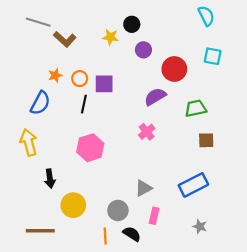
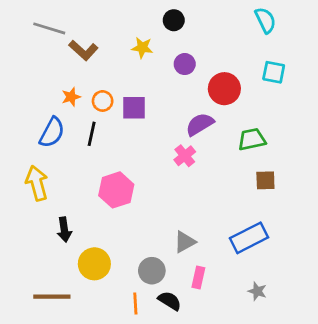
black circle: (132, 24) -> (174, 20), moved
black line: (84, 104) -> (92, 134), moved
pink cross: (147, 132) -> (185, 156), moved

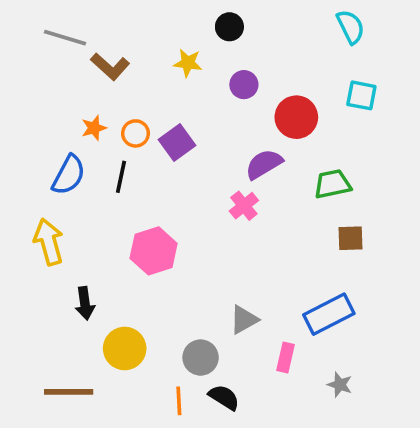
purple square: (134, 108) -> (177, 142), turned -36
pink rectangle: (198, 278) -> (285, 358), moved

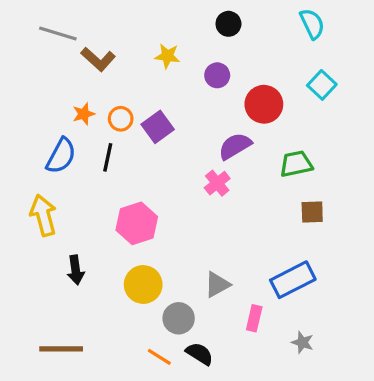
black circle: (229, 27) -> (228, 24), moved
cyan square: (361, 95) -> (322, 85), turned 32
yellow circle: (125, 348) -> (143, 284), moved
orange line: (179, 401) -> (159, 357), turned -55

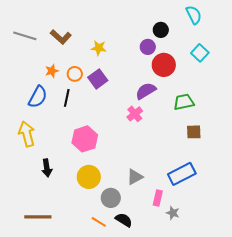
black circle: (228, 24) -> (161, 30), moved
gray line: (58, 33) -> (25, 36), moved
yellow star: (167, 56) -> (99, 48), moved
purple circle: (217, 75) -> (148, 47), moved
gray star: (302, 342) -> (173, 213), moved

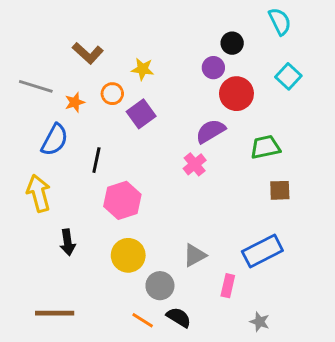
gray line: (25, 36) -> (36, 86), moved
orange circle: (75, 74) -> (112, 94), moved
black line: (67, 98) -> (96, 160), moved
gray star: (173, 213) -> (260, 322), moved

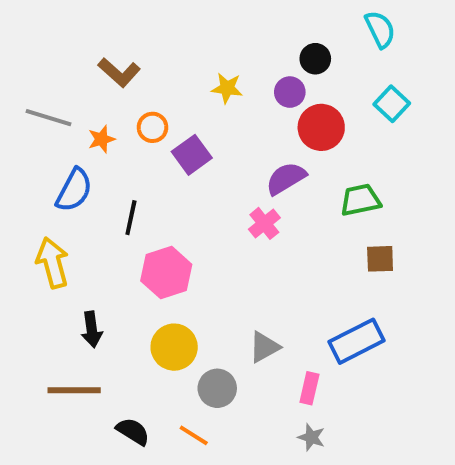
yellow star: (143, 69) -> (227, 88), moved
brown line: (55, 313) -> (74, 390), moved
black semicircle: (179, 317) -> (133, 431), moved
gray star: (260, 322) -> (311, 437), moved

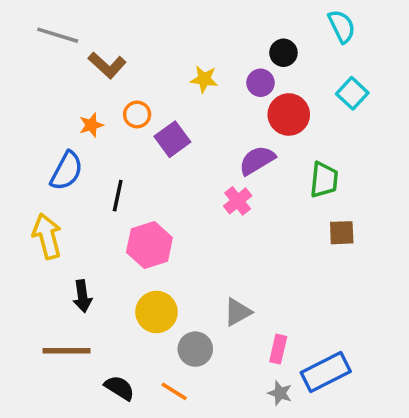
gray line: (49, 118) -> (58, 35), moved
green trapezoid: (360, 200) -> (324, 180), turned 108
blue rectangle: (357, 341) -> (326, 372), moved

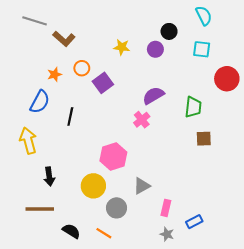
cyan square: (352, 93) -> (202, 49), moved, turned -36
red circle: (289, 114) -> (227, 79), moved
pink hexagon: (149, 245) -> (113, 156), moved
blue rectangle: (326, 372) -> (194, 222), size x0.6

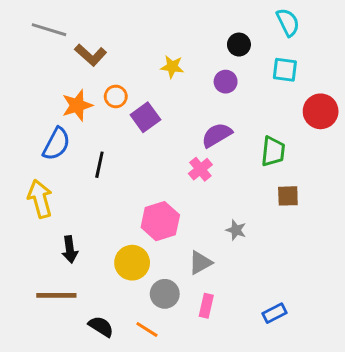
purple circle: (155, 49) -> (226, 82), moved
orange star: (55, 74) -> (77, 105), size x1.5
pink rectangle: (166, 208) -> (206, 306), moved
gray star: (167, 234) -> (236, 230), moved

